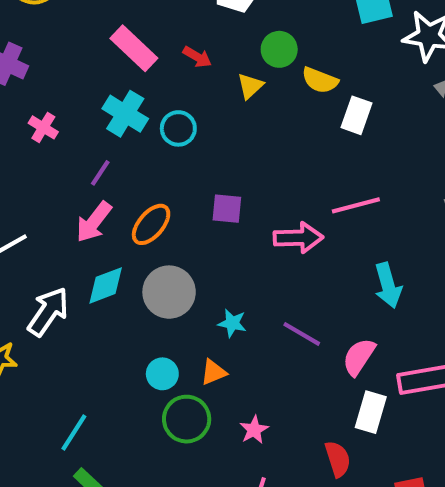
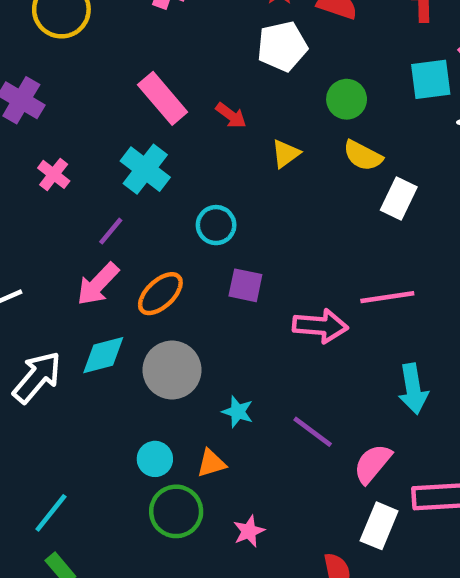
green circle: (279, 49) -> (347, 99), moved
cyan circle: (178, 128) -> (216, 225), moved

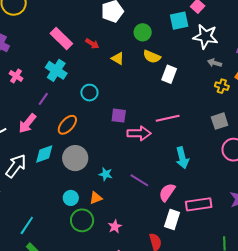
yellow triangle: (286, 154) -> (118, 58), turned -48
pink arrow: (98, 284) -> (27, 123), moved
purple square: (245, 285) -> (119, 116), moved

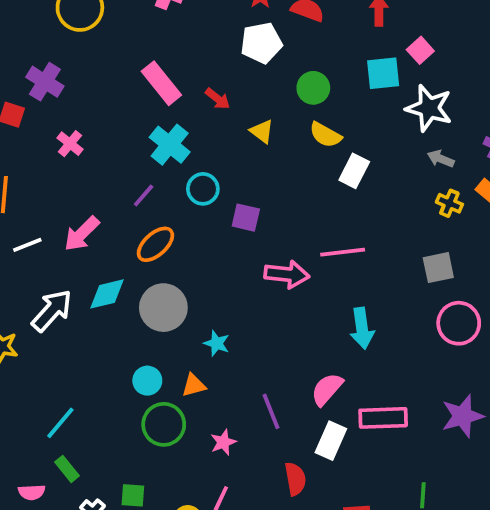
cyan cross: (56, 70) -> (170, 145), moved
purple line: (43, 99) -> (144, 196), moved
purple square: (119, 116) -> (246, 218), moved
purple line: (139, 180) -> (271, 411), moved, turned 30

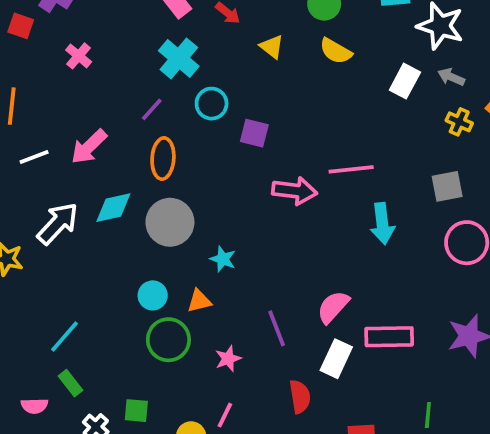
white rectangle: (354, 171) -> (405, 81), moved
orange ellipse: (155, 244) -> (163, 158), turned -45
cyan arrow: (362, 328) -> (382, 224), moved

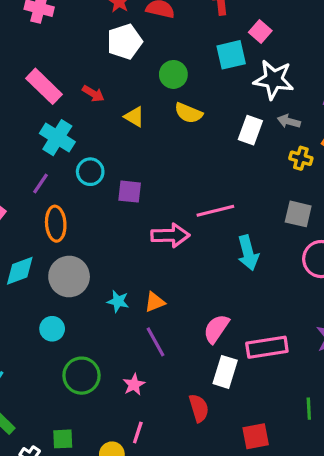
gray square: (447, 186) -> (298, 214), turned 32
cyan circle: (153, 295) -> (52, 329), moved
orange triangle: (199, 301) -> (155, 302), moved
purple line: (277, 328) -> (155, 342), moved

